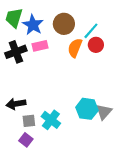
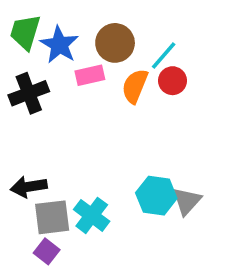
pink rectangle: (40, 46) -> (90, 75), moved
gray square: (29, 121) -> (52, 217), size x1.5

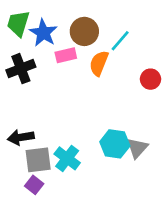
red circle: (173, 81) -> (151, 79), moved

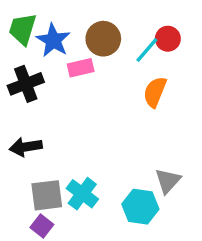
orange semicircle: (99, 63) -> (155, 92), moved
red circle: (151, 79) -> (168, 39), moved
black arrow: (21, 137) -> (26, 147), moved
cyan hexagon: (115, 144) -> (140, 207), moved

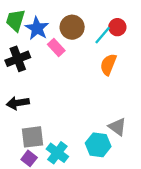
pink rectangle: (81, 68) -> (56, 48), turned 60
gray triangle: (168, 181) -> (117, 127), turned -36
cyan cross: (82, 194) -> (57, 153), moved

